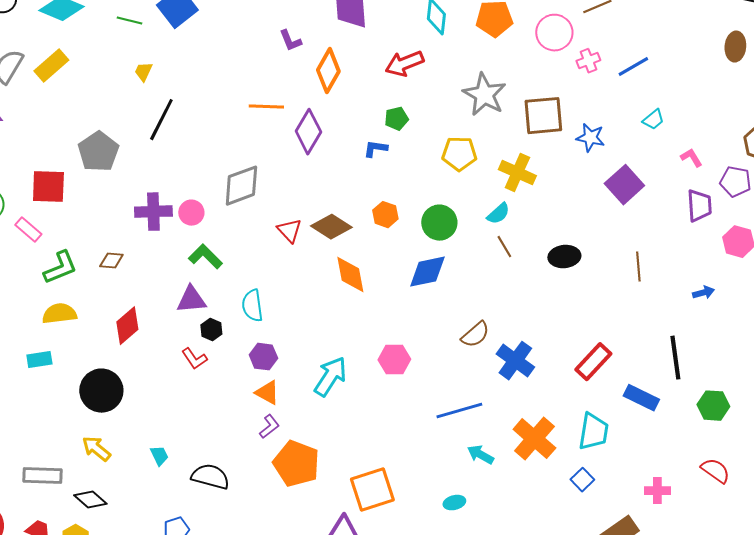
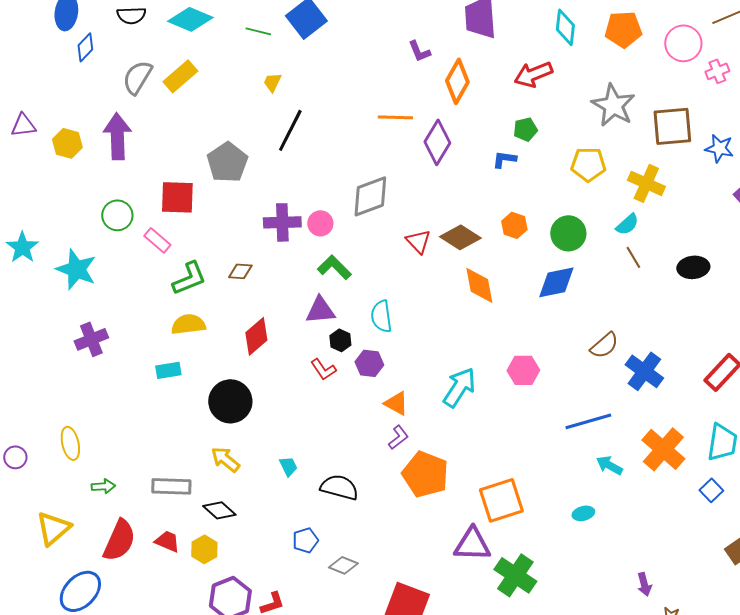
purple hexagon: (263, 357) -> (369, 363), moved

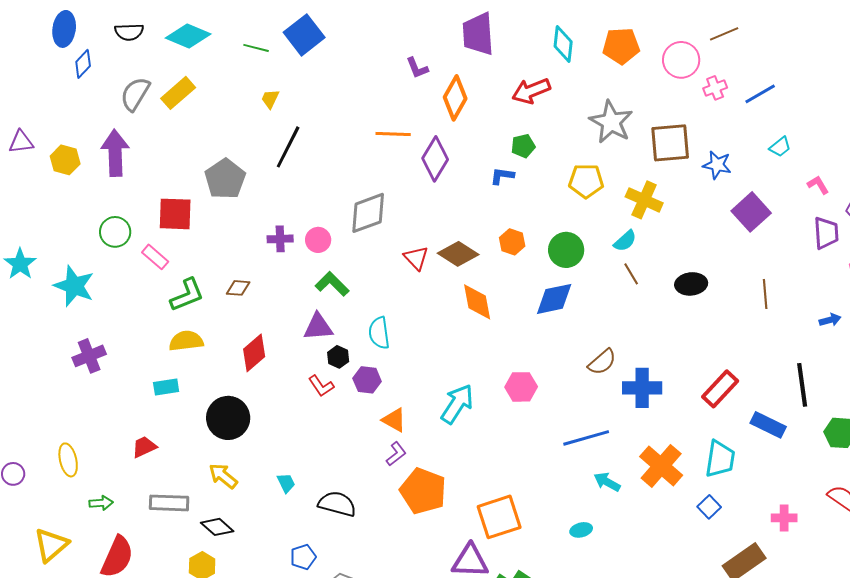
purple cross: (282, 222) -> (280, 239), size x0.7
blue cross: (644, 371) -> (642, 388), turned -36
red trapezoid: (167, 541) -> (144, 447), moved, turned -48

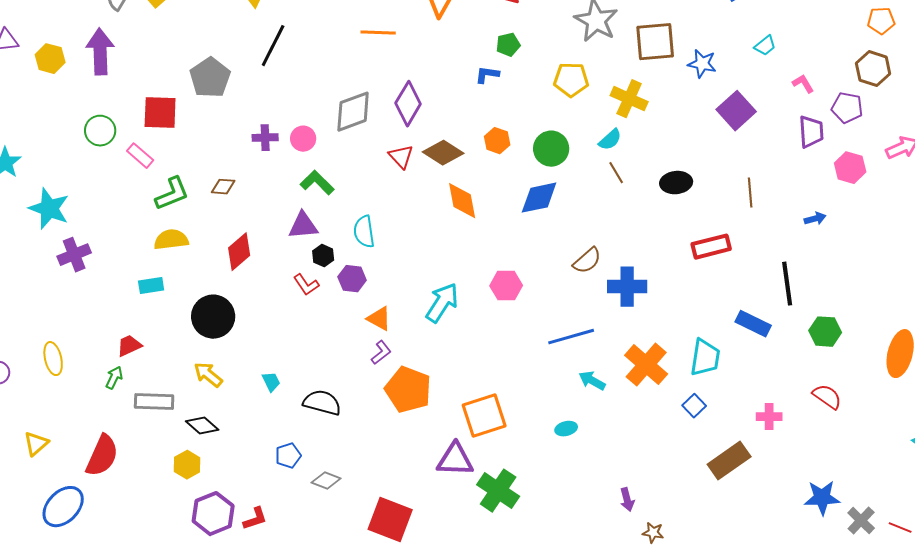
purple diamond: (435, 159) -> (408, 104), moved
cyan star: (74, 286) -> (49, 209), moved
red rectangle: (720, 389) -> (711, 247), moved, turned 33
green arrow: (101, 503) -> (114, 378), moved, turned -60
yellow triangle: (51, 545) -> (36, 444), size x0.7

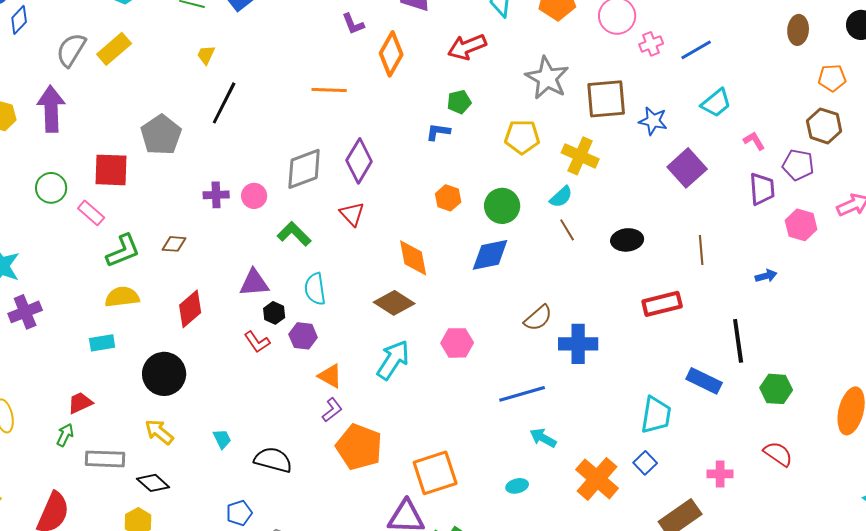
cyan trapezoid: (765, 46) -> (716, 103), size x1.4
brown diamond: (443, 153) -> (394, 303), moved
green L-shape: (317, 183) -> (294, 234), moved
orange cross: (646, 365) -> (597, 479), moved

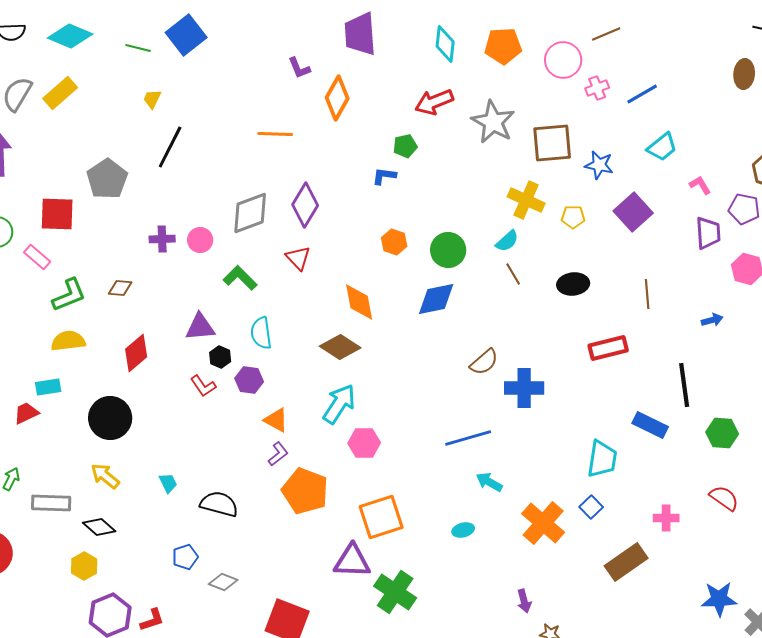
red arrow: (467, 47) -> (434, 102), moved
yellow pentagon: (522, 137) -> (573, 217), moved, size x0.7
pink hexagon: (457, 343) -> (364, 443), moved
red trapezoid: (80, 403) -> (26, 413), moved

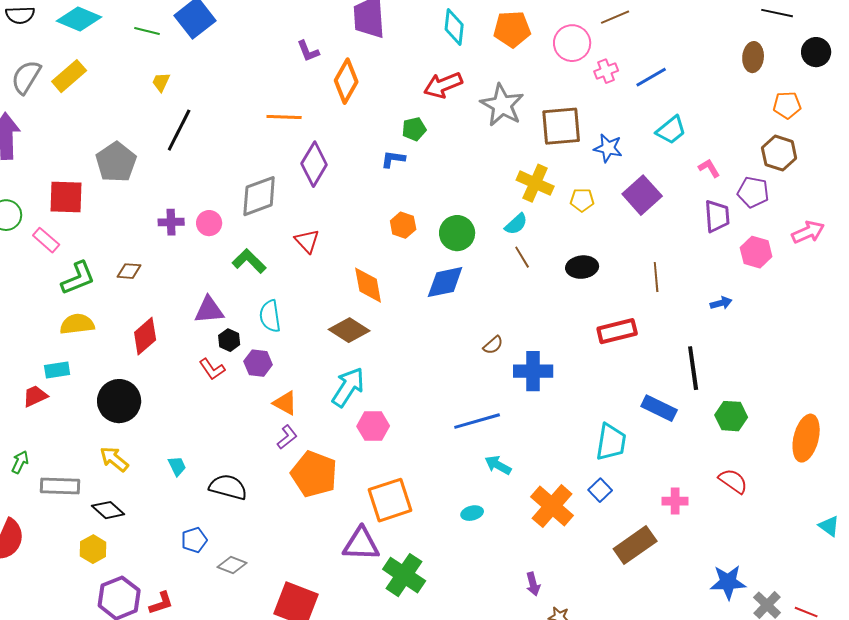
purple diamond: (305, 205) -> (314, 164), moved
brown semicircle: (484, 362) -> (493, 345), size x0.7

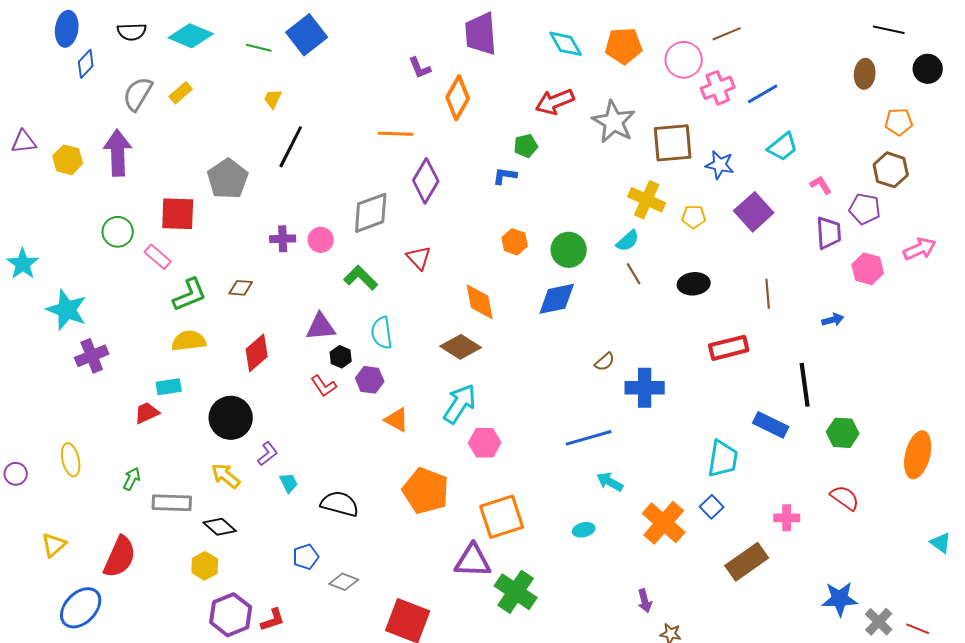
cyan diamond: (454, 27) -> (566, 44), turned -36
pink cross: (606, 71) -> (718, 88), size x1.4
yellow rectangle: (69, 76) -> (181, 93), size x0.7
purple L-shape: (287, 437) -> (268, 454), moved

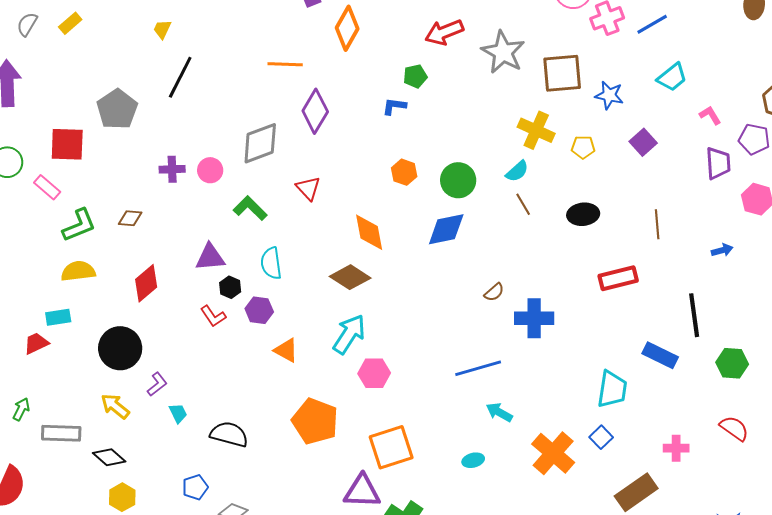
gray semicircle: (138, 94) -> (27, 24), size x0.7
purple square: (754, 212) -> (643, 142), size x0.7
yellow hexagon: (205, 566) -> (122, 497), moved

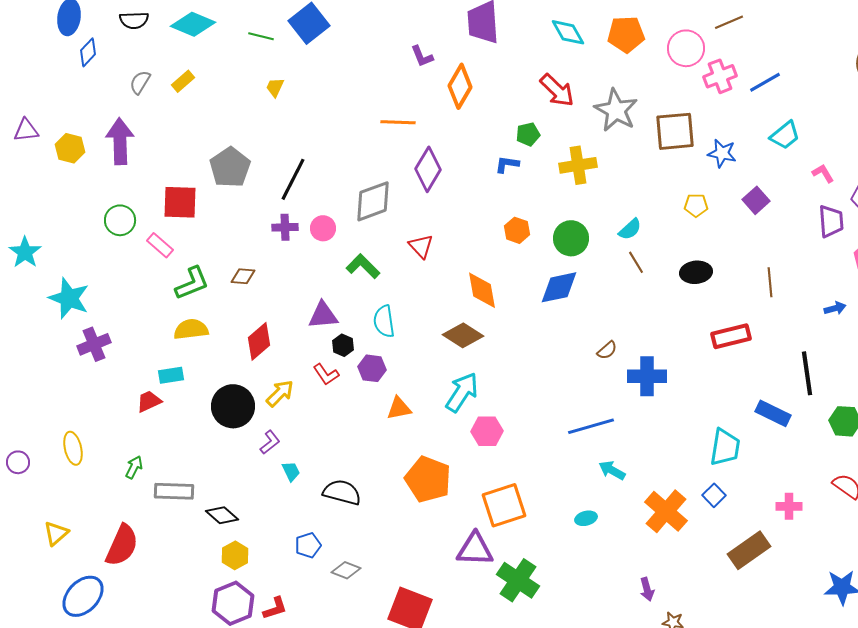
red arrow: (444, 32) -> (557, 90), turned -114
black line: (180, 77) -> (293, 179), moved
yellow cross: (536, 130) -> (578, 165), moved, turned -33
orange triangle: (286, 350) -> (399, 408), turned -40
yellow arrow: (115, 406) -> (280, 393), moved, turned 96

